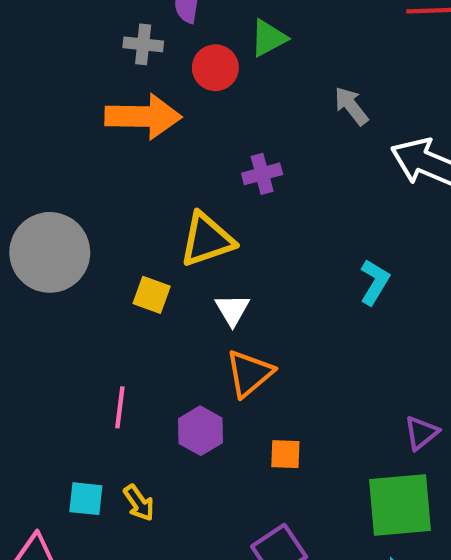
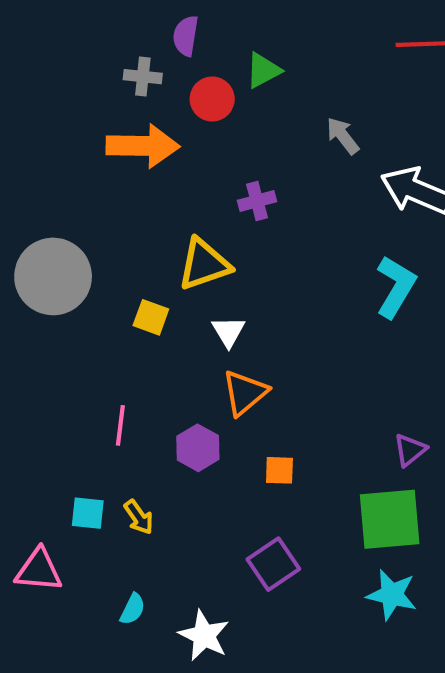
cyan L-shape: (375, 282) -> (396, 287), moved, size x1.4

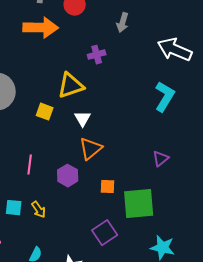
gray arrow: (343, 136) -> (123, 23), moved, turned -126
purple triangle: (410, 450) -> (161, 159), moved
green square: (390, 519) -> (139, 204), moved

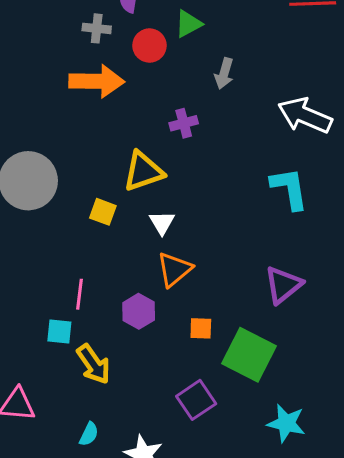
cyan L-shape: (165, 97) -> (289, 189), turned -40
purple triangle: (161, 159) -> (283, 285), size x1.5
green square: (139, 204) -> (249, 355), turned 32
cyan square: (14, 208) -> (59, 332), moved
yellow arrow: (39, 210) -> (94, 364), size x1.5

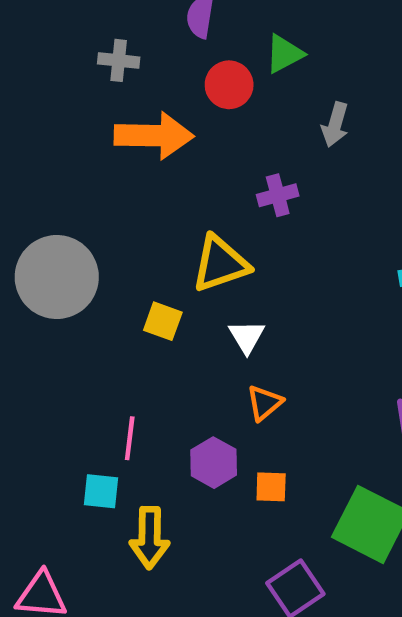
gray cross: (97, 28) -> (119, 60), moved
orange triangle: (174, 269) -> (264, 403), size x0.7
orange square: (201, 328) -> (271, 487), moved
yellow arrow: (94, 364) -> (150, 538), turned 36

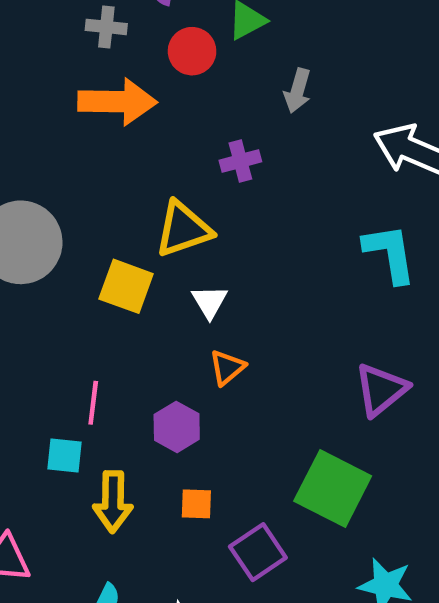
gray cross: (119, 60) -> (106, 27), moved
yellow square: (163, 321) -> (126, 286), size x1.4
orange square: (271, 487) -> (196, 504), moved

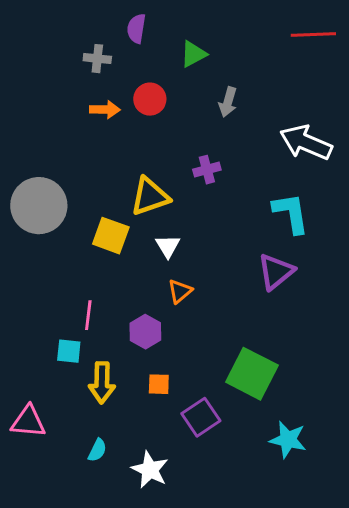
red circle: (192, 51) -> (150, 99), moved
orange arrow: (117, 102) -> (105, 110), size x0.6
purple cross: (240, 161) -> (207, 170), moved
purple triangle: (381, 390) -> (276, 272), moved

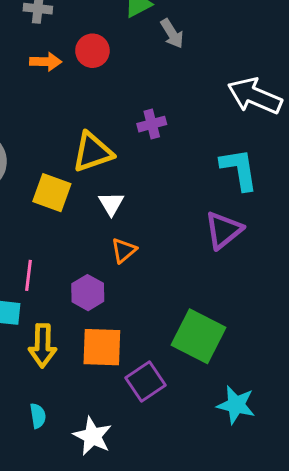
gray arrow: (228, 102) -> (172, 34), moved, turned -48
orange square: (159, 384) -> (102, 347), size x1.8
cyan semicircle: (97, 450) -> (38, 416), turned -35

